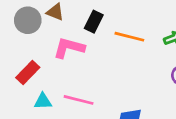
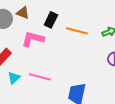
cyan triangle: (43, 101) -> (14, 78), turned -40

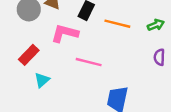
pink line: (40, 77) -> (89, 62), moved

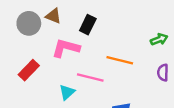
orange line: (117, 24) -> (120, 60), moved
cyan triangle: (42, 80) -> (67, 92), moved

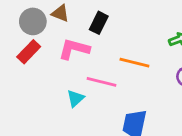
red rectangle: (29, 70) -> (29, 52), moved

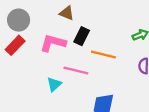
brown triangle: (60, 13) -> (67, 13), moved
black rectangle: (99, 23) -> (82, 36), moved

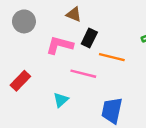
red rectangle: (15, 45) -> (20, 81), moved
cyan triangle: (54, 84) -> (61, 100), moved

